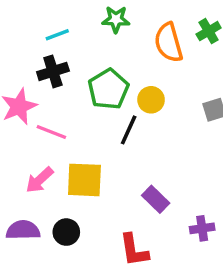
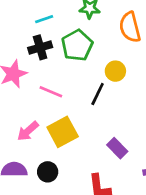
green pentagon: (108, 89) -> (77, 45), moved
pink line: (51, 132) -> (51, 92), moved
yellow square: (84, 180) -> (63, 132), turned -32

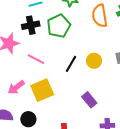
yellow circle: (115, 71) -> (94, 61), moved
purple rectangle: (117, 148) -> (89, 100), moved

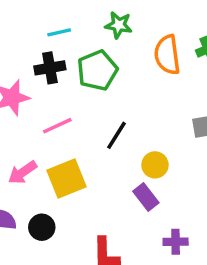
pink line: (36, 59) -> (57, 126), turned -54
yellow circle: (94, 61) -> (155, 165), moved

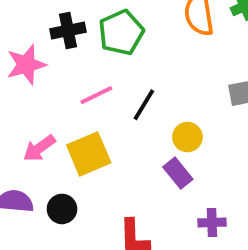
pink line: (57, 126) -> (96, 95), moved

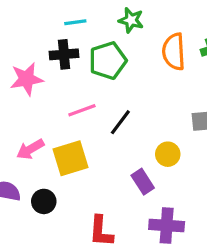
yellow circle: (187, 137) -> (168, 154), moved
purple cross: (212, 223) -> (167, 225), size x1.5

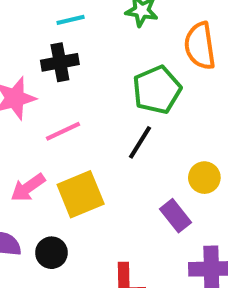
green pentagon: (108, 61) -> (157, 90), moved
pink line: (82, 110) -> (63, 131), moved

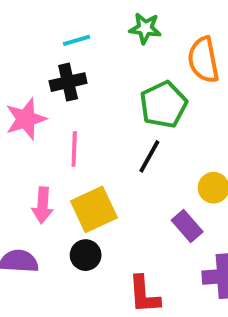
pink line: (63, 131) -> (74, 149), turned -60
pink arrow: (28, 188) -> (43, 205), turned -48
black circle: (51, 253) -> (86, 255), moved

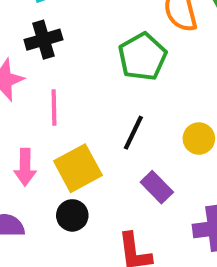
black line: (149, 156) -> (133, 133), moved
purple rectangle: (187, 226) -> (157, 187), moved

